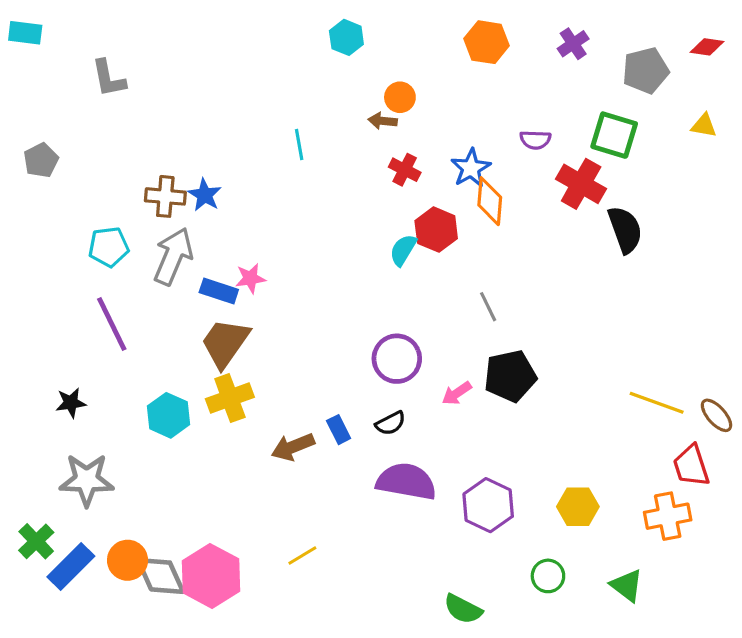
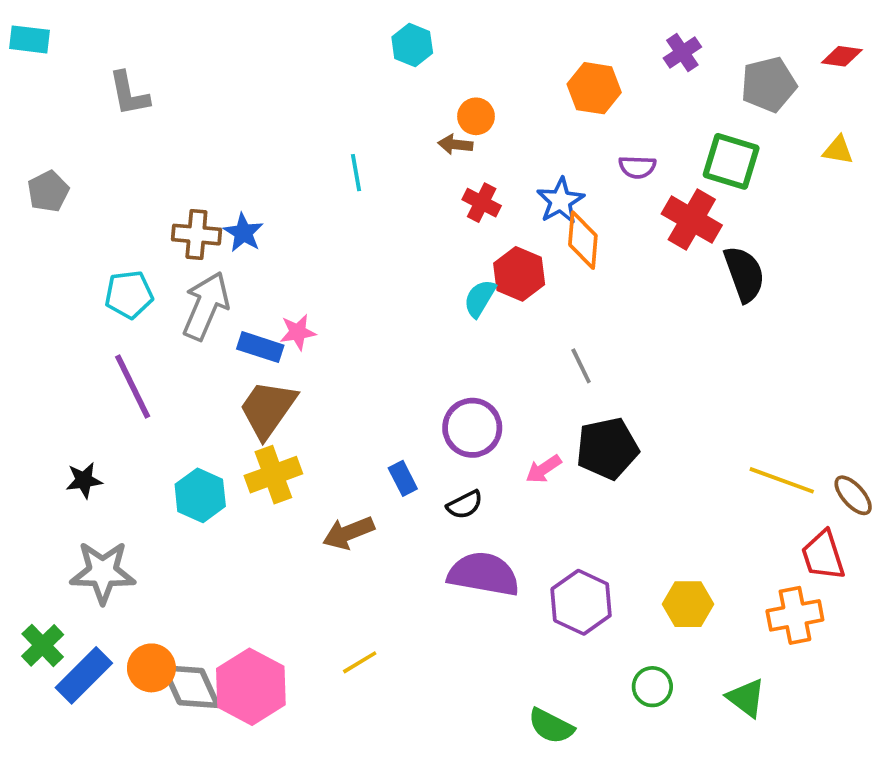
orange hexagon: (487, 42) -> (594, 88), moved
blue rectangle: (339, 430) -> (403, 478), moved

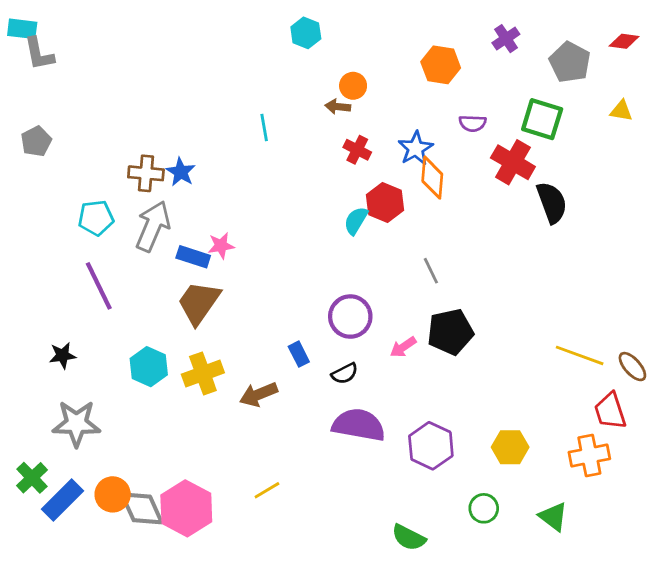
gray pentagon: (769, 84) -> (570, 62), turned -30
gray L-shape: (129, 94) -> (39, 54), moved
yellow cross: (273, 475) -> (203, 374), moved

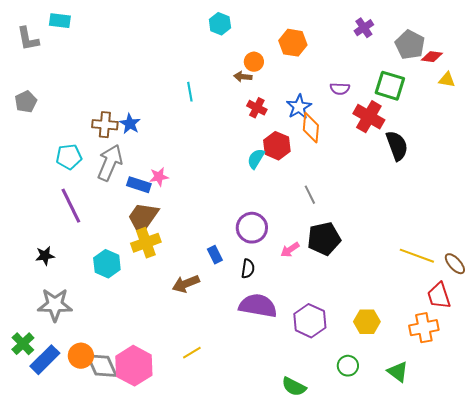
cyan rectangle: (22, 29) -> (60, 21), moved
red diamond: (624, 41) -> (432, 57), moved
orange hexagon: (441, 65) -> (293, 43), moved
yellow cross: (203, 374) -> (146, 243), moved
black semicircle: (345, 374) -> (248, 269), turned -54

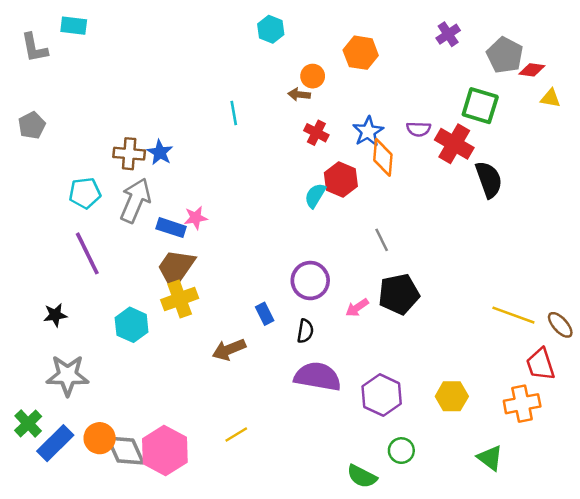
purple semicircle: (340, 89) -> (419, 129), moved
green circle: (348, 366) -> (401, 451), moved

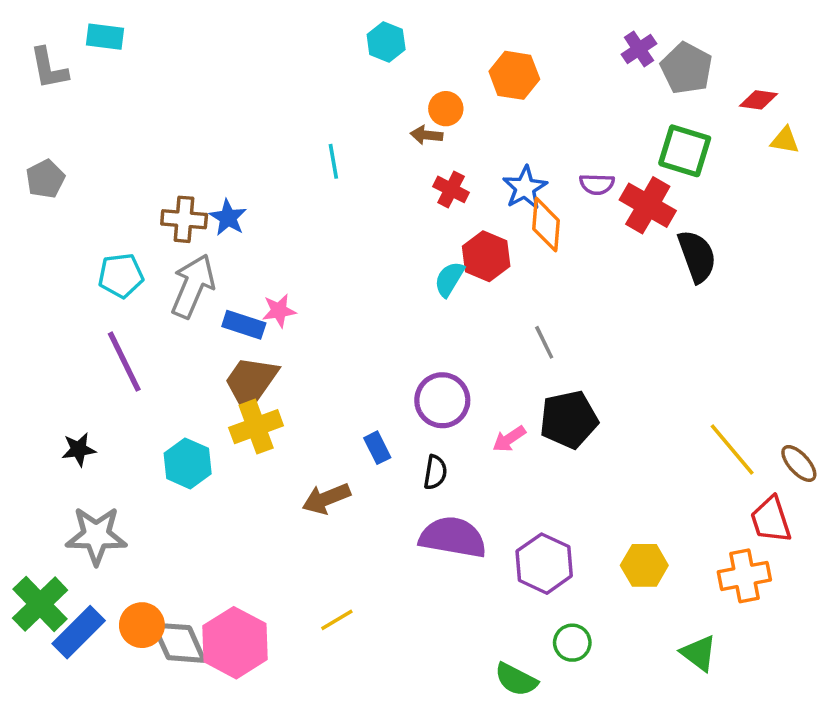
gray pentagon: (505, 55) -> (686, 68), moved
yellow line: (513, 315) -> (732, 449), turned 30
green cross: (28, 423) -> (40, 604), size x1.4

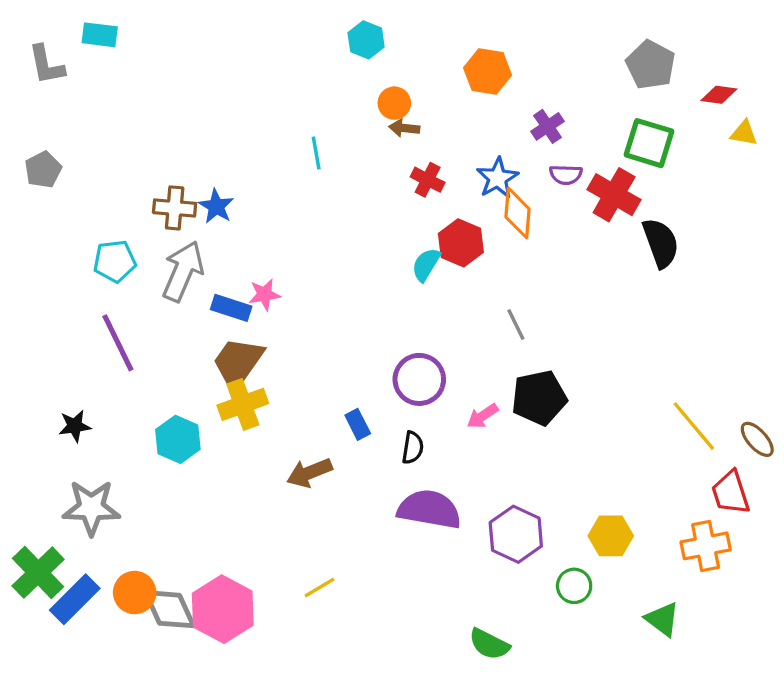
purple cross: (639, 49) -> (547, 126), moved
orange circle: (446, 109) -> (394, 103), moved
green circle: (572, 643) -> (574, 586), moved

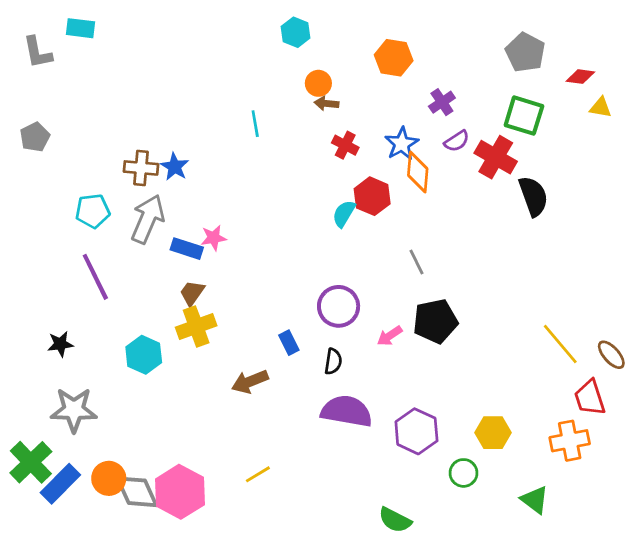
purple semicircle: (566, 175) -> (457, 141), turned -35
brown trapezoid: (238, 363) -> (192, 293), size x0.6

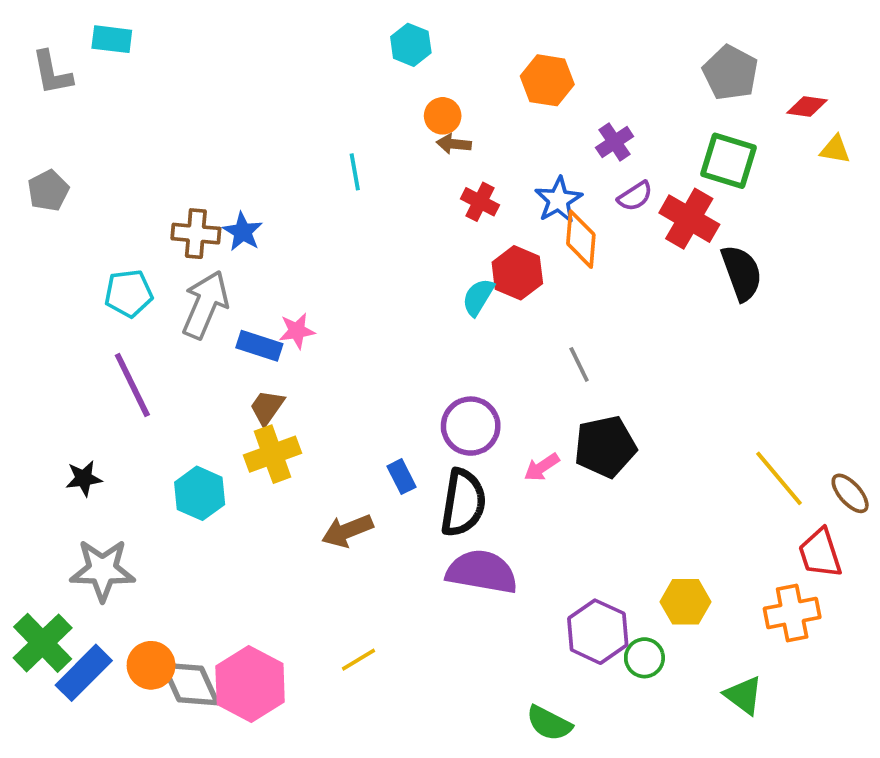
black semicircle: (333, 361) -> (463, 503), size x1.8
purple hexagon: (416, 431) -> (598, 632), moved

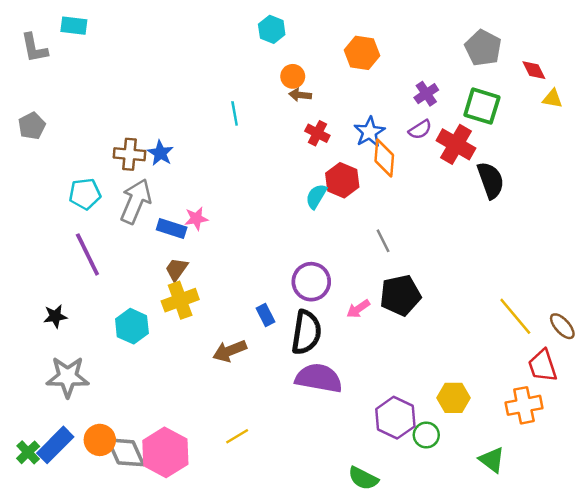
red diamond: (807, 106) -> (534, 70), turned 55
purple cross: (615, 142) -> (426, 94), moved
green cross: (43, 643) -> (28, 452), moved, size x0.6

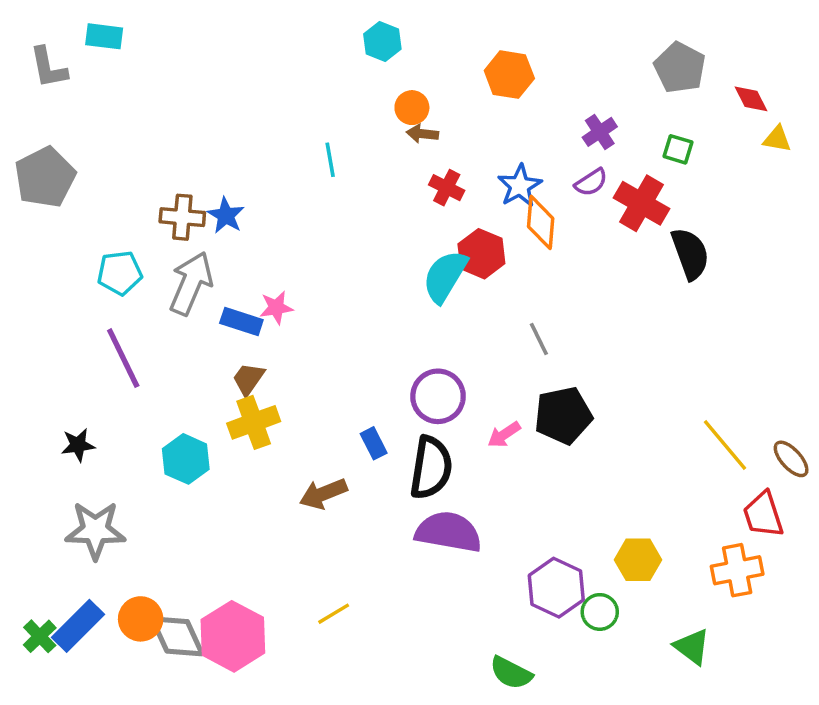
green square: (482, 106) -> (678, 149), size x0.6
gray pentagon: (32, 126) -> (45, 177), size x1.6
cyan semicircle: (316, 196) -> (445, 276), size x1.5

